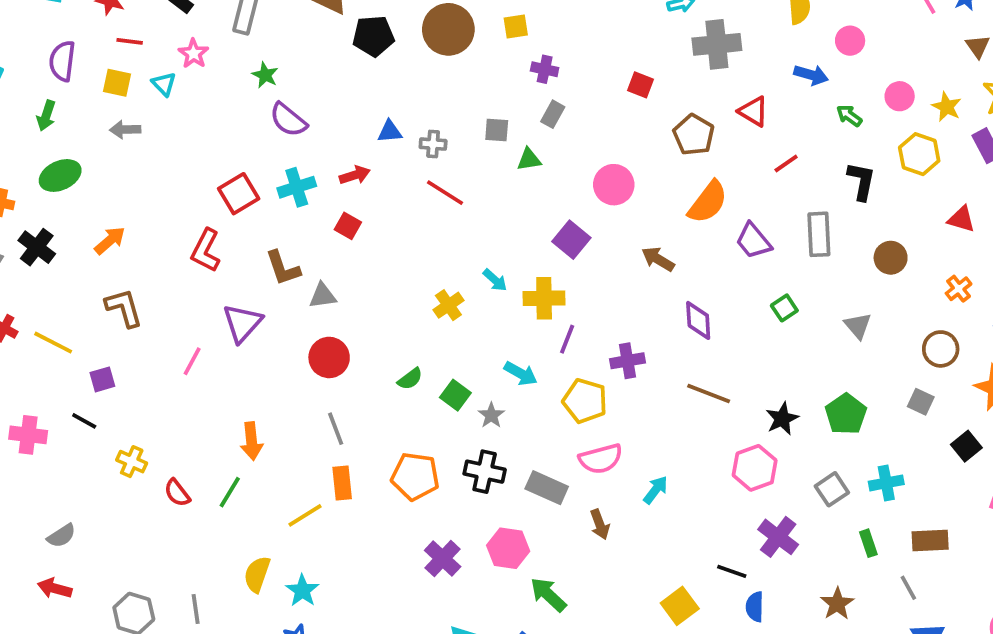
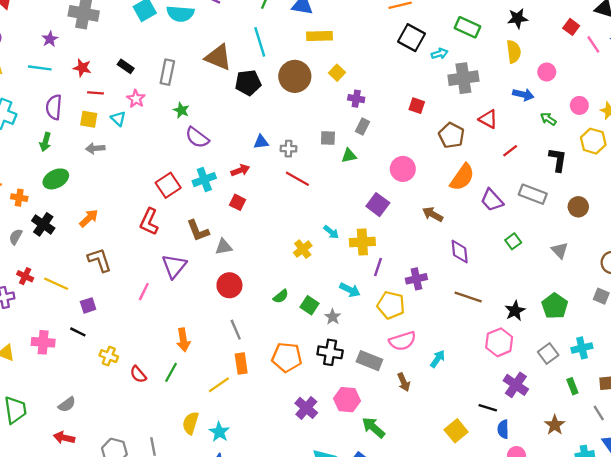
yellow square: (516, 27) -> (337, 73), turned -35
gray rectangle: (819, 234) -> (533, 194), turned -64

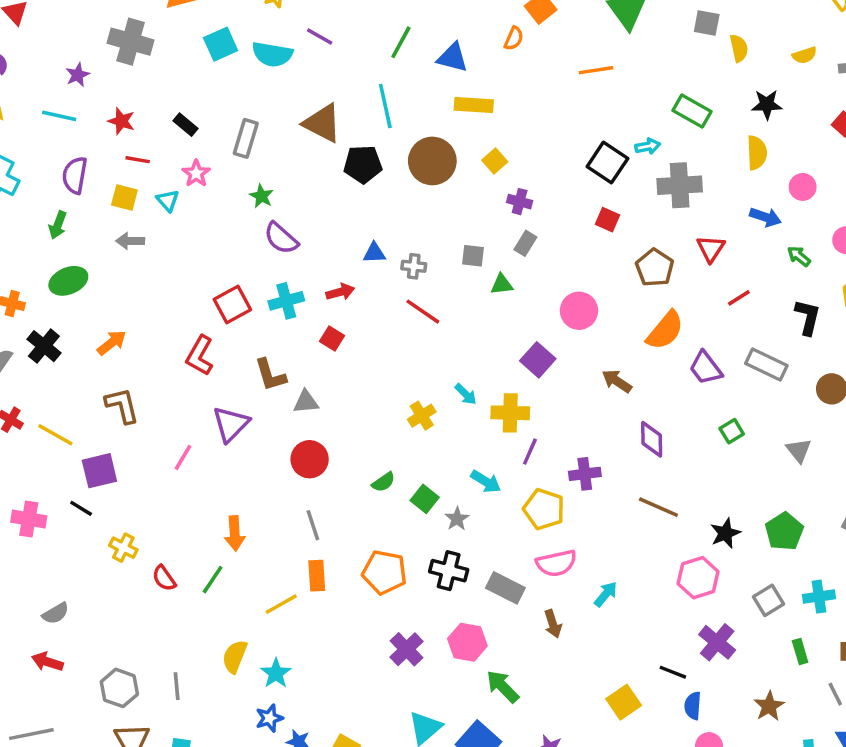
black square: (412, 38) -> (607, 162), moved
red triangle: (488, 119) -> (711, 249), turned 30
purple square: (88, 305) -> (99, 471), size x1.5

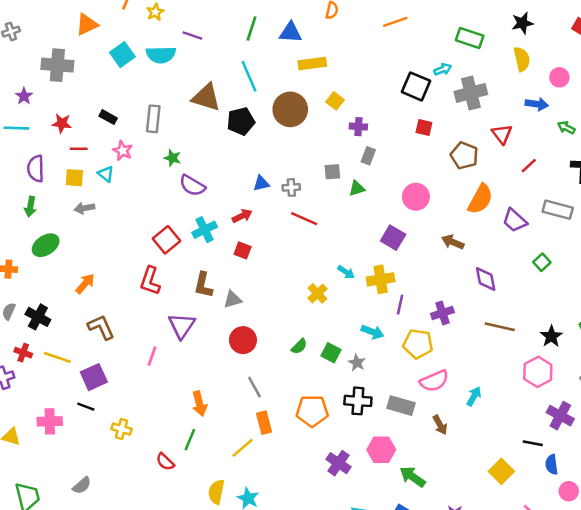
black cross: (44, 346) -> (38, 317), moved
brown L-shape: (270, 375) -> (203, 285), turned 40
red semicircle: (164, 578) -> (165, 462), moved

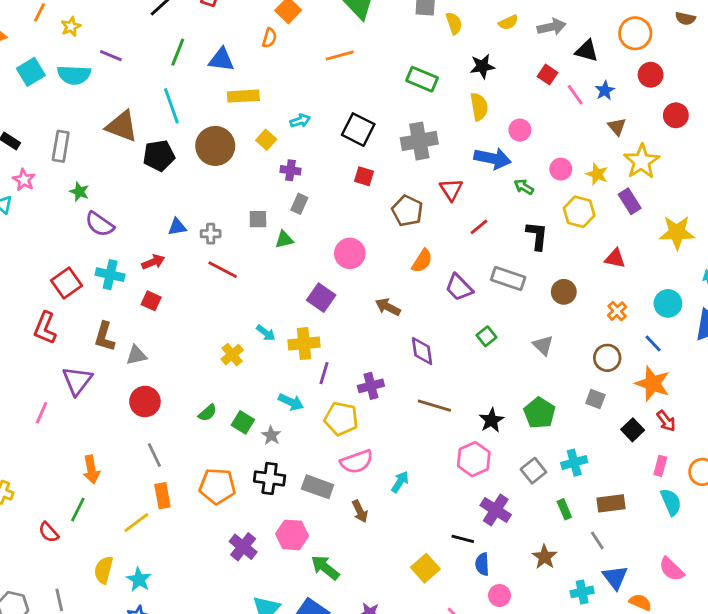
cyan arrow: (443, 69) -> (300, 121), moved
blue arrow: (537, 104) -> (493, 158), size x1.4
orange semicircle: (480, 199) -> (422, 261), size x0.7
cyan cross: (205, 230) -> (110, 275), turned 35

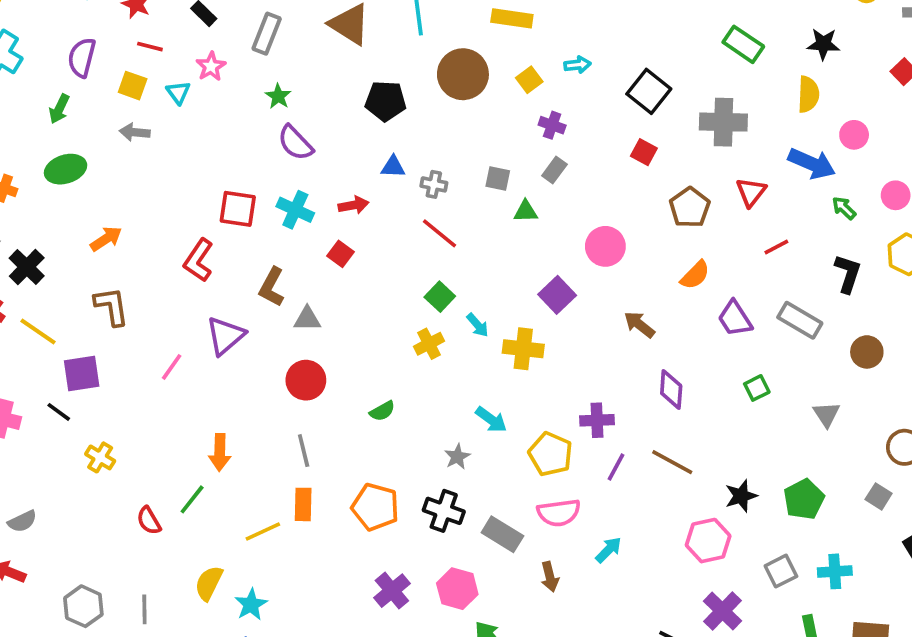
black pentagon: (159, 156) -> (386, 101), moved
red square: (67, 283) -> (238, 209), turned 32
purple line: (324, 373) -> (616, 467), moved
green square: (243, 422) -> (440, 297), moved

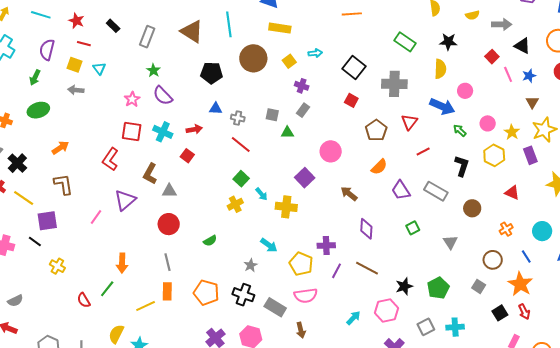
pink star: (211, 66) -> (132, 99), moved
cyan arrow: (609, 550) -> (353, 318), moved

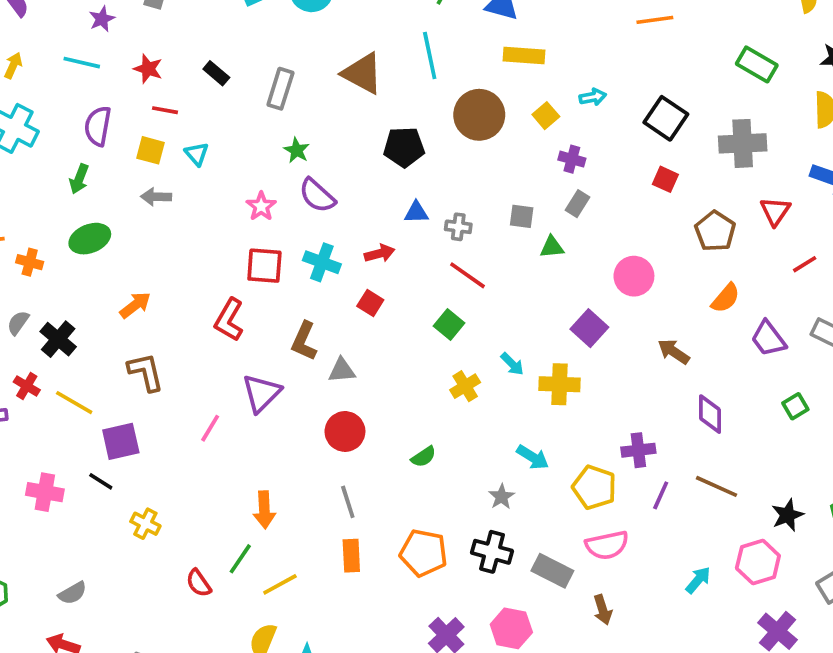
green square: (241, 179) -> (449, 325), moved
yellow line: (146, 306) -> (280, 584), moved

